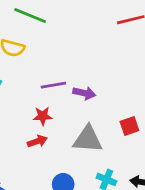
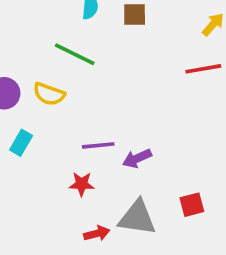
purple arrow: (84, 93) -> (137, 158), turned 140
red arrow: (37, 141) -> (97, 233), moved

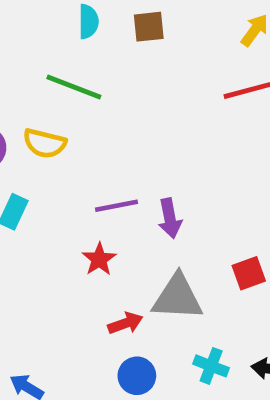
purple arrow: (137, 158) -> (170, 218), turned -72
red star: (82, 184) -> (99, 259), turned -30

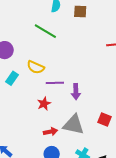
yellow semicircle: (45, 143) -> (36, 67), moved
red square: (249, 273) -> (104, 120), turned 32

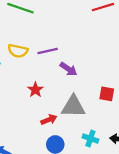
purple line: (55, 83) -> (48, 51), moved
purple arrow: (76, 92) -> (68, 69), turned -42

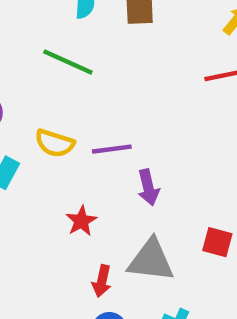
purple arrow: (68, 69) -> (148, 187), turned 36
red arrow: (49, 120) -> (102, 281), turned 119

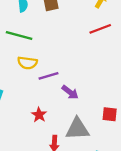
yellow semicircle: (55, 143) -> (27, 63), moved
purple arrow: (148, 187) -> (70, 92), turned -30

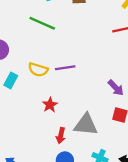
yellow semicircle: (27, 63) -> (38, 70), moved
purple arrow: (70, 92) -> (116, 88), moved

